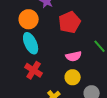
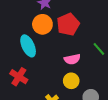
orange circle: (29, 19) -> (42, 24), moved
red cross: (34, 70) -> (19, 77), moved

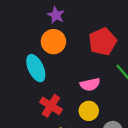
red pentagon: (68, 24) -> (103, 42), moved
red cross: (19, 77) -> (51, 106), moved

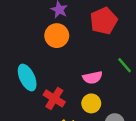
red pentagon: (103, 42) -> (104, 21), moved
cyan ellipse: (36, 68) -> (27, 78), moved

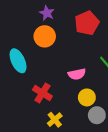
cyan ellipse: (27, 78) -> (18, 61), moved
yellow circle: (91, 103) -> (87, 97), moved

